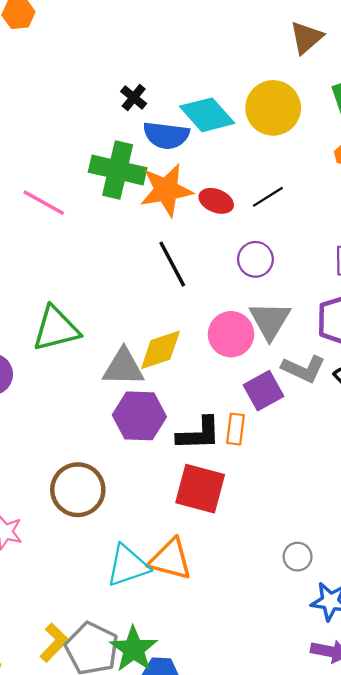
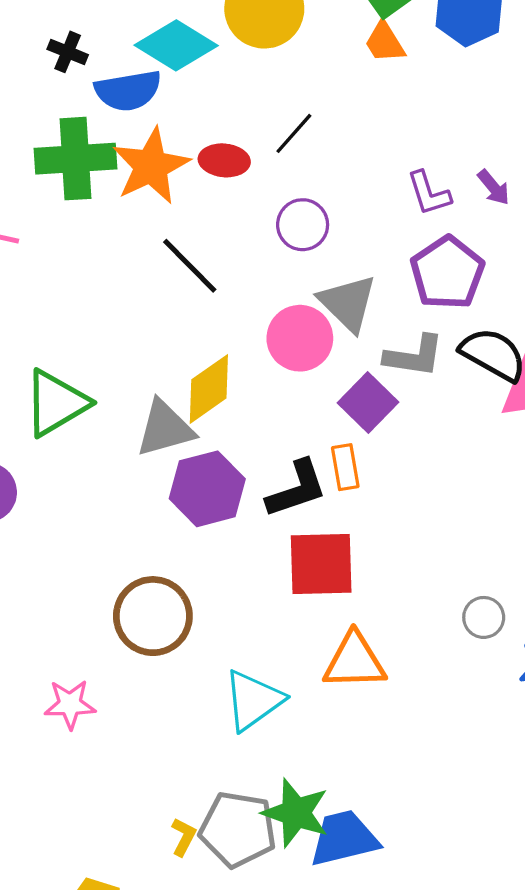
orange triangle: (170, 559) -> (354, 661), moved
yellow L-shape: (54, 643) -> (183, 837), size x0.7

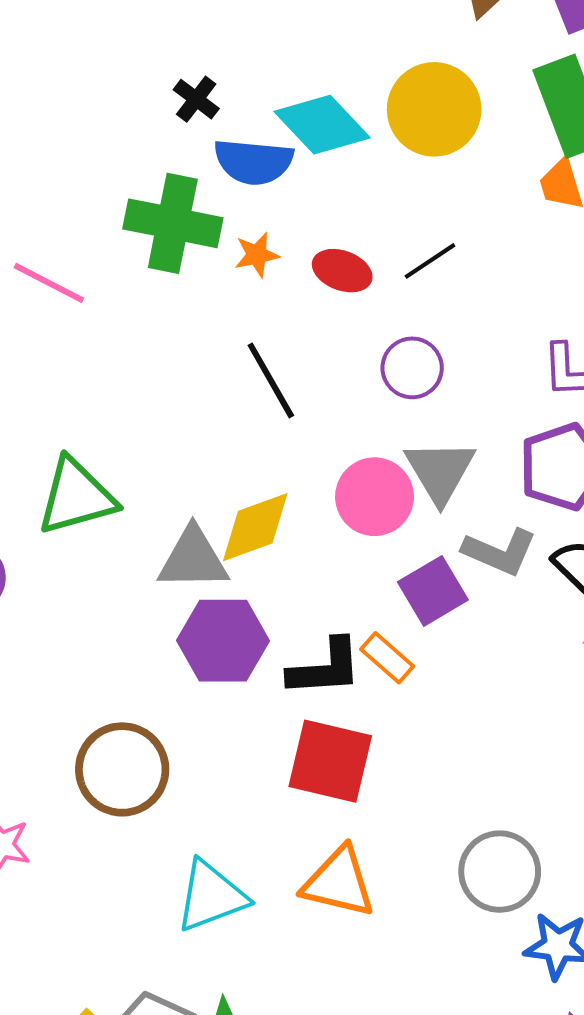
orange star: (151, 166) -> (257, 255), size x0.5
orange rectangle: (345, 467) -> (387, 658), turned -54
gray circle: (484, 617) -> (500, 872), size x1.6

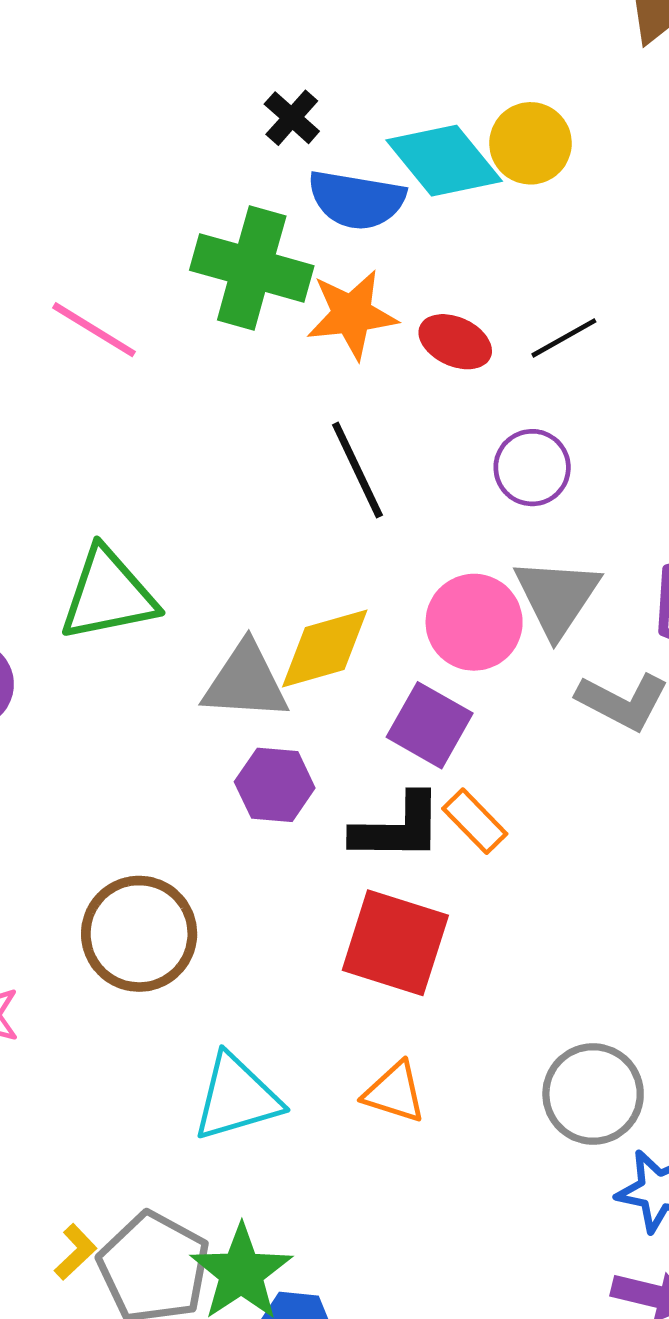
yellow circle: (434, 109) -> (530, 143), moved, size x0.7
orange star: (257, 255) -> (352, 314), size x1.6
purple square: (433, 591) -> (430, 725), moved, turned -34
purple hexagon: (223, 641) -> (275, 785), size x0.7
orange triangle: (339, 882) -> (395, 1092), size x0.7

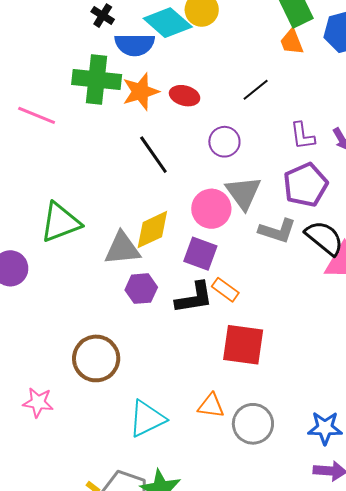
black line: (564, 338) -> (256, 90), moved
red square: (395, 943) -> (243, 345), moved
gray circle: (593, 1094) -> (253, 424), moved

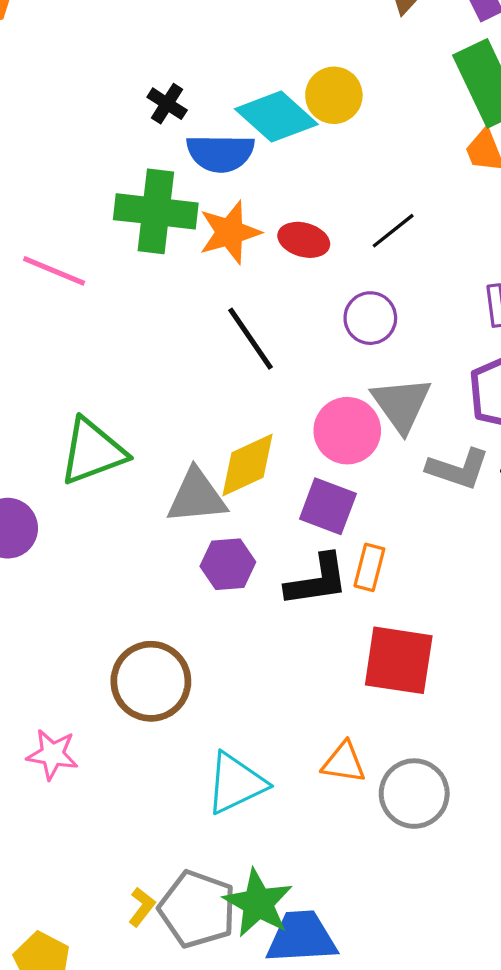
black line: (256, 90) -> (393, 231), moved
orange rectangle: (225, 290) -> (369, 567), turned 68

